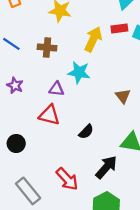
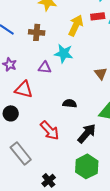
red triangle: (49, 115) -> (24, 89), moved
black semicircle: (86, 132) -> (70, 103), turned -128
red arrow: (67, 179) -> (50, 130), moved

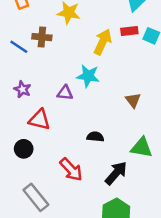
brown cross: (37, 32) -> (42, 37), moved

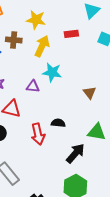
red rectangle: (129, 31) -> (71, 34), moved
yellow arrow: (103, 42) -> (42, 46), moved
red arrow: (71, 169) -> (38, 134), moved, turned 30

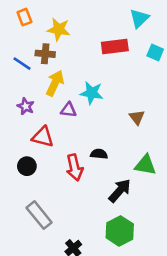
yellow star: (36, 20) -> (59, 29), moved
red rectangle: (71, 34) -> (115, 46), size x1.5
yellow arrow: (42, 46) -> (55, 83), moved

